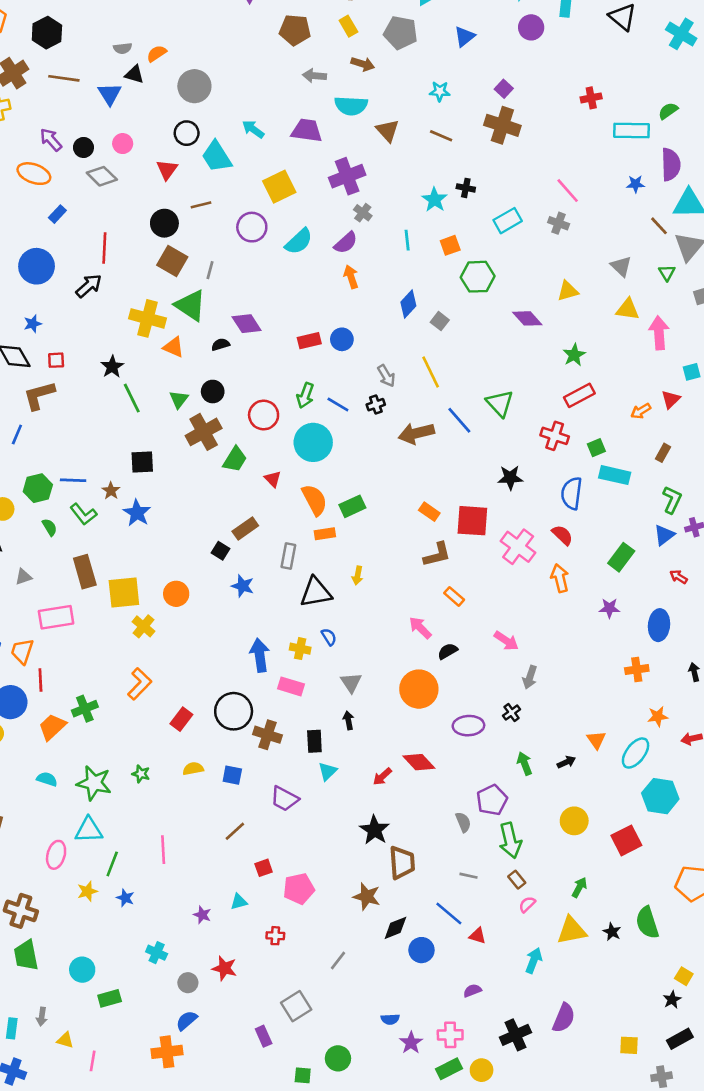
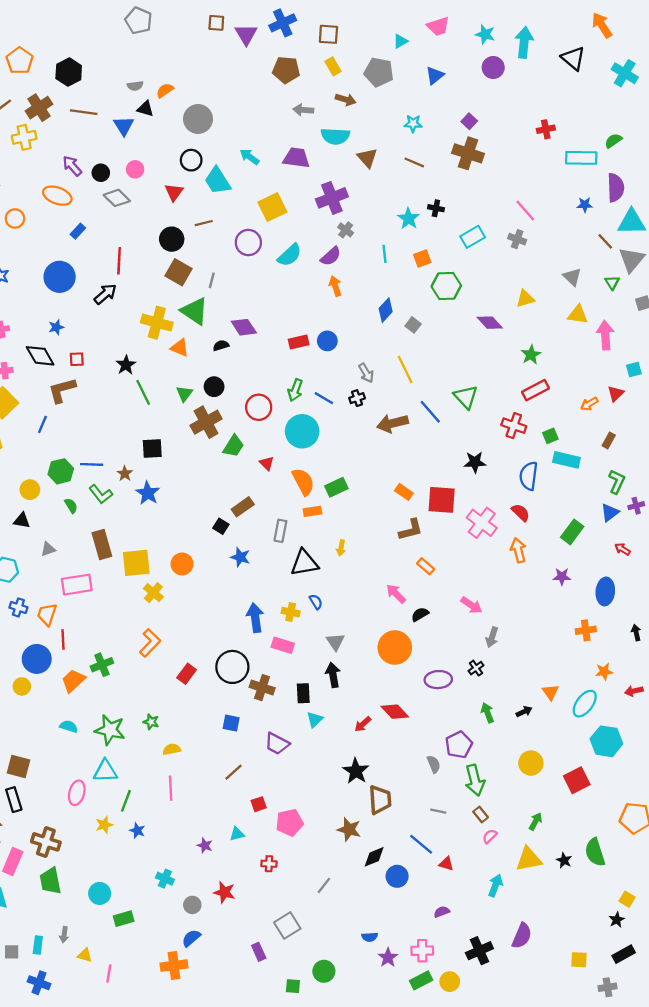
black arrow: (348, 720) -> (333, 675), size x1.5
yellow semicircle: (193, 769) -> (172, 749), moved

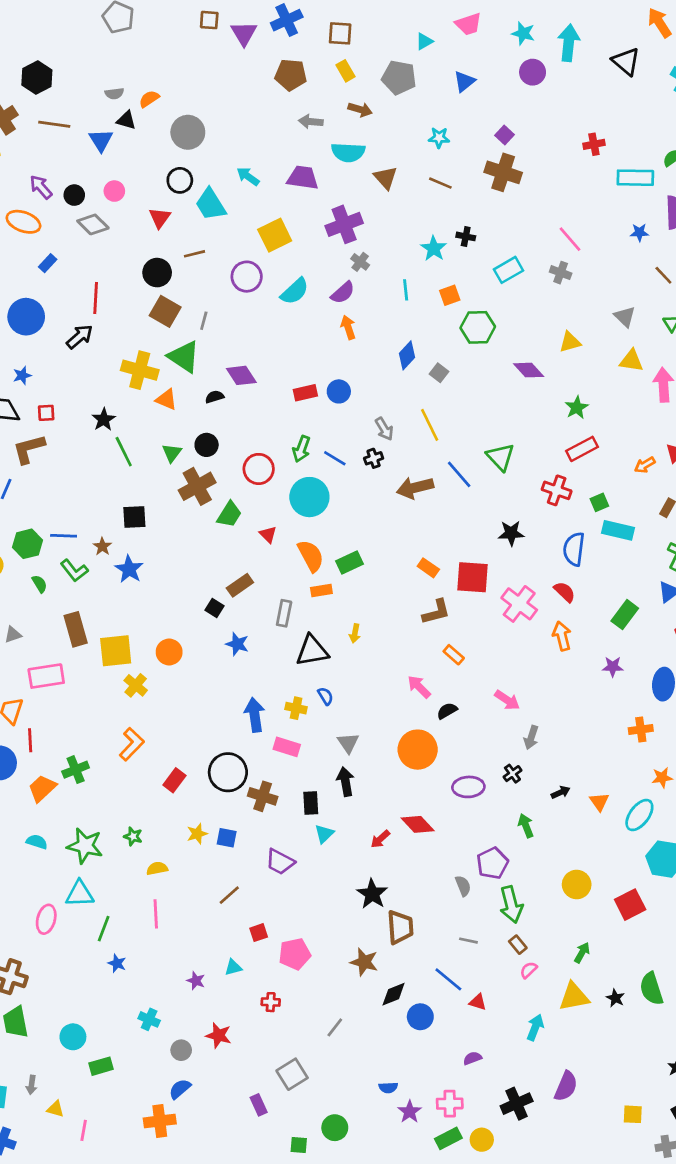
black arrow: (524, 712) -> (561, 792), moved
yellow star: (104, 825) -> (197, 834), moved

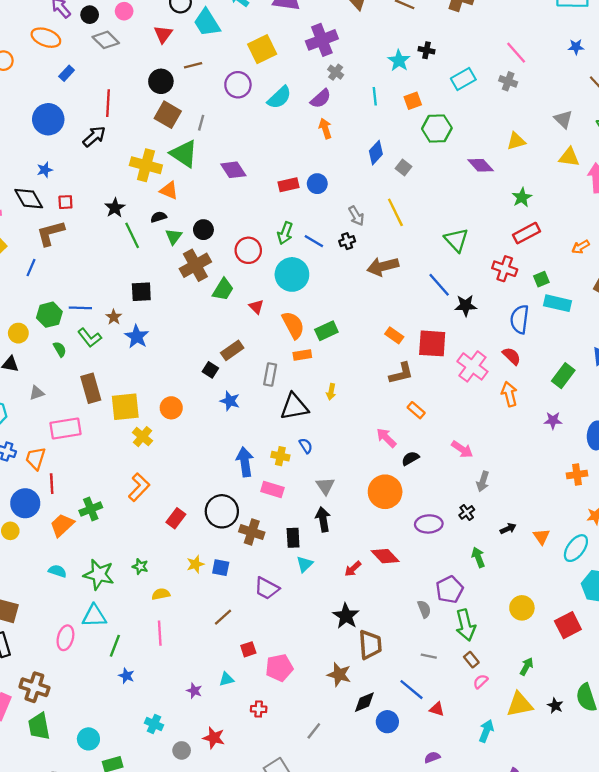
black semicircle: (215, 397) -> (159, 217), moved
blue line: (459, 474) -> (439, 285), moved

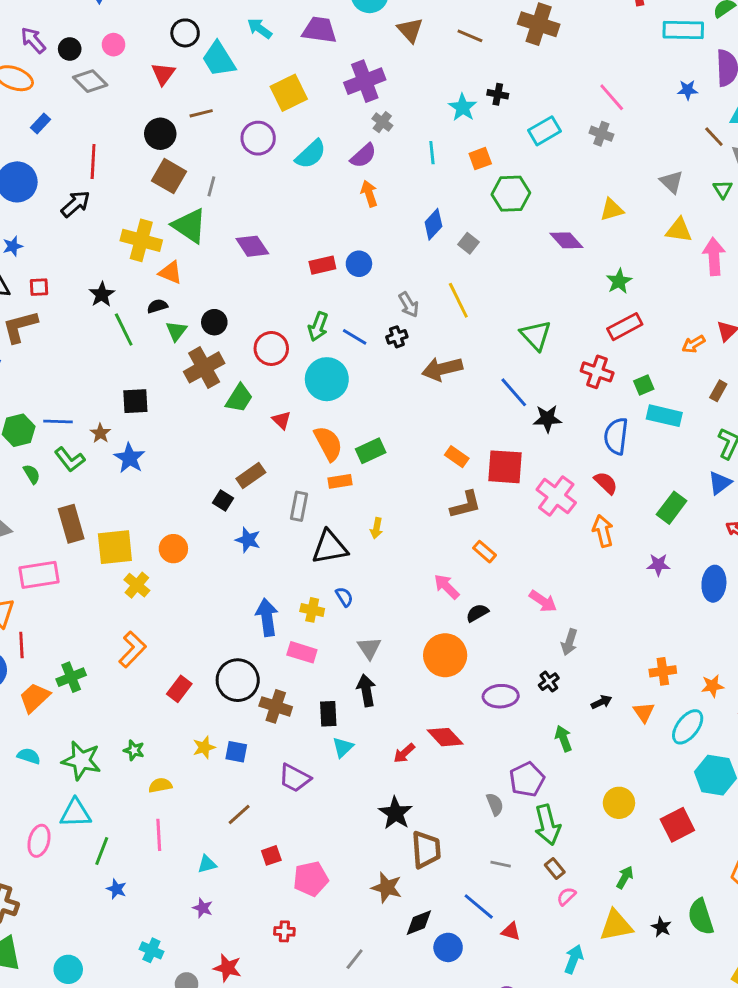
orange cross: (577, 475) -> (663, 671), moved
cyan triangle: (226, 679) -> (207, 864), moved

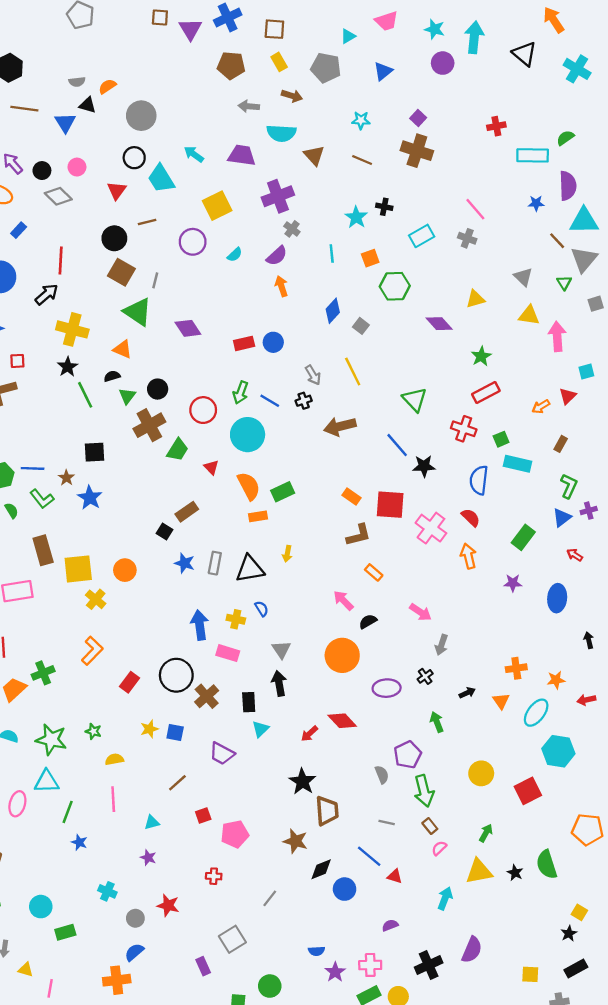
cyan semicircle: (311, 154) -> (235, 255), size x0.6
yellow cross: (141, 240) -> (72, 329), moved
gray rectangle: (299, 506) -> (215, 563), moved
brown cross: (276, 706) -> (207, 696), turned 30

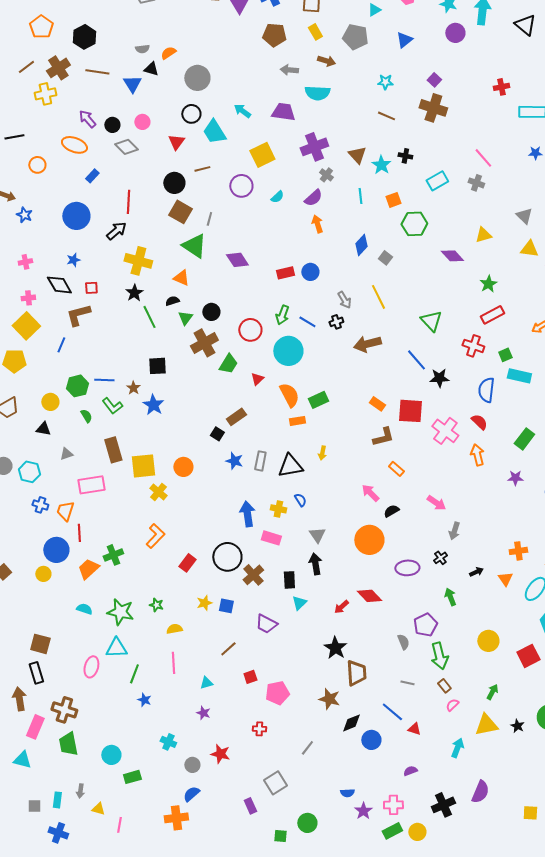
brown triangle: (314, 155) -> (357, 155), moved
red triangle: (211, 467) -> (257, 379), turned 32

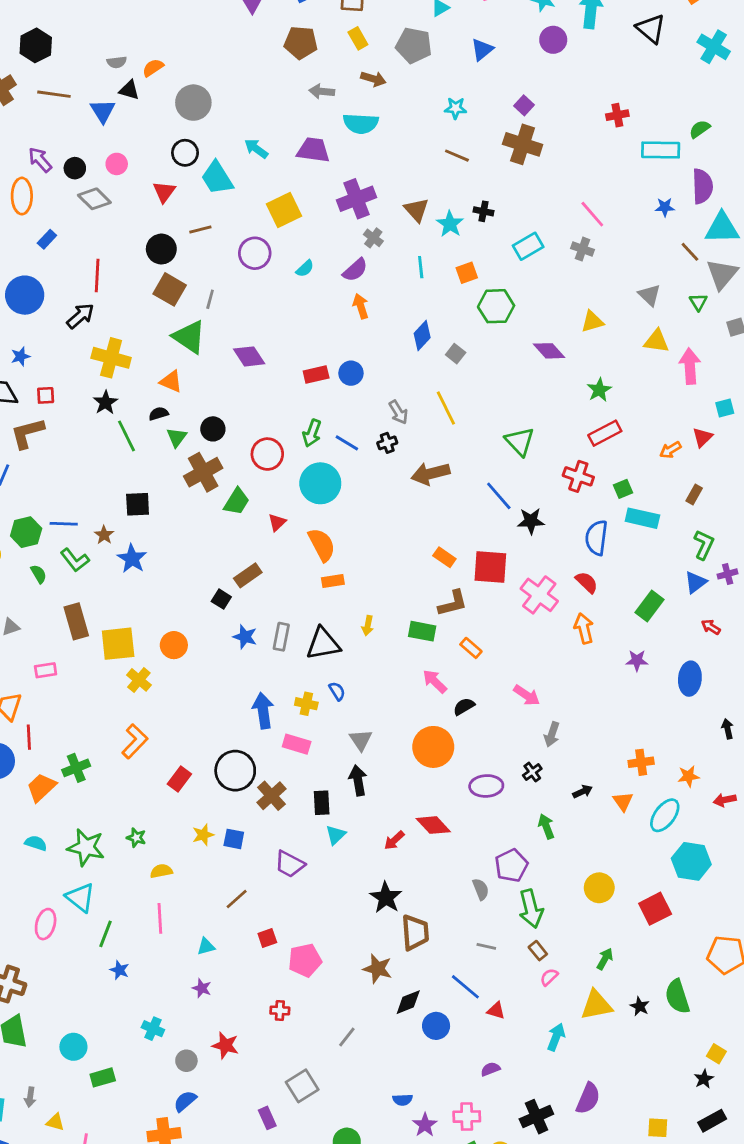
orange ellipse: (74, 145) -> (22, 196), turned 70
green rectangle: (318, 400) -> (422, 631), moved, turned 36
pink rectangle: (91, 485) -> (46, 670), size x0.6
cyan triangle: (116, 648) -> (80, 898), turned 40

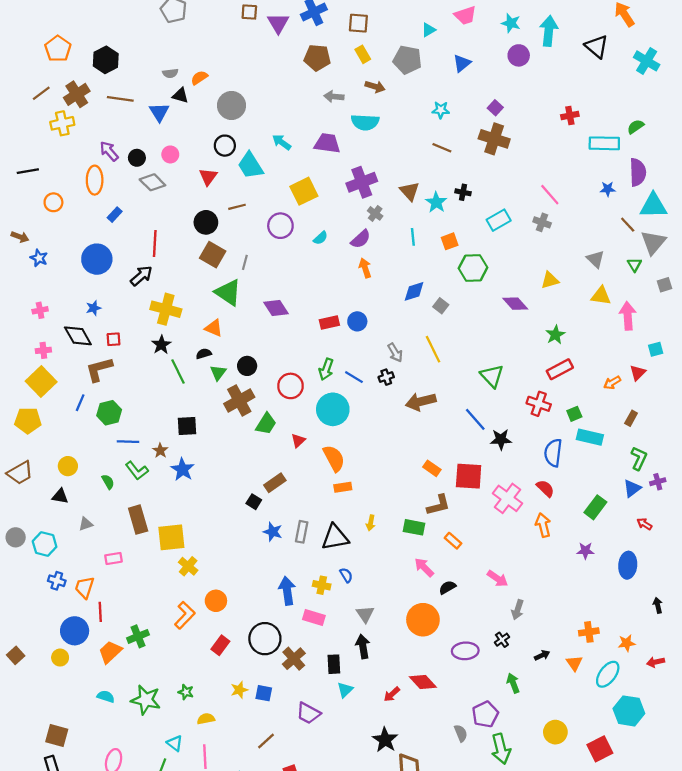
blue diamond: (422, 335) -> (414, 291), turned 30
green hexagon: (26, 532) -> (109, 413), moved
orange circle: (174, 645) -> (216, 601), moved
cyan triangle: (80, 898) -> (175, 743), moved, size x0.7

